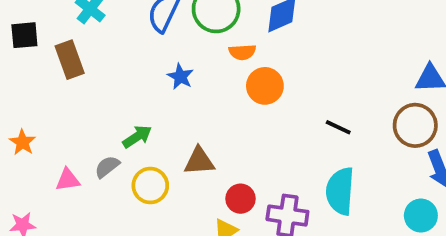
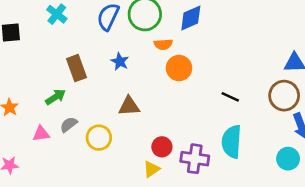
brown rectangle: (70, 60) -> (77, 68), moved
green arrow: (137, 137) -> (55, 97), moved
brown triangle: (199, 161) -> (129, 106), moved

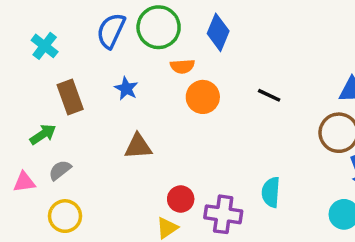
cyan cross: (57, 14) -> (45, 46), moved
blue diamond: (191, 18) -> (218, 32), turned -44
black line: (230, 97) -> (269, 95), moved
yellow circle: (99, 138) -> (65, 216), moved
cyan semicircle: (232, 142) -> (271, 192), size x0.7

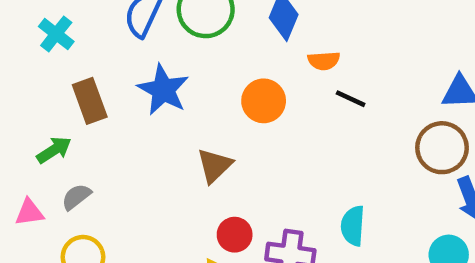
orange semicircle: (182, 66) -> (324, 61), moved
blue star: (126, 88) -> (163, 90), size x1.6
brown triangle: (138, 146) -> (215, 166), moved, turned -40

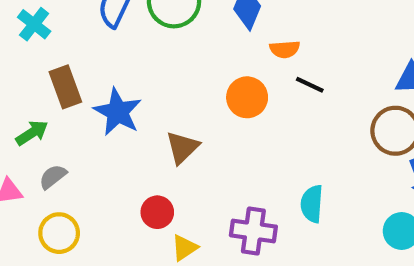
blue star: (163, 90) -> (118, 112), moved
orange circle: (264, 101) -> (247, 97), moved
red circle: (235, 235) -> (157, 212), moved

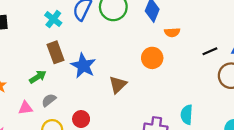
cyan cross: (34, 24) -> (53, 19), moved
black line: (310, 85) -> (210, 51), moved, turned -48
red circle: (157, 212) -> (81, 119), moved

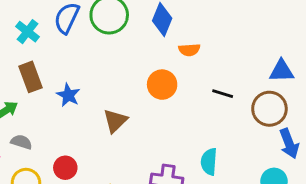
black line: (210, 51) -> (223, 94), moved, turned 40
blue star: (83, 66) -> (68, 95), size x0.7
gray semicircle: (49, 100) -> (21, 142), turned 56

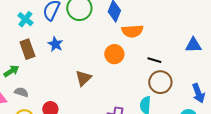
orange semicircle: (189, 50) -> (132, 31), size x1.5
blue star: (68, 95) -> (55, 44), moved
brown circle: (269, 109) -> (160, 82), moved

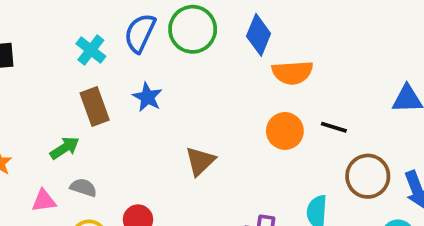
orange circle: (114, 54) -> (285, 131), moved
brown circle: (160, 82) -> (368, 176), moved

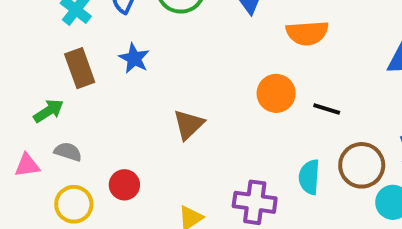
orange semicircle: (292, 73) -> (307, 33), moved
black line: (334, 127) -> (327, 109), moved
brown circle: (368, 176) -> (362, 165), moved

